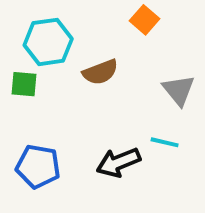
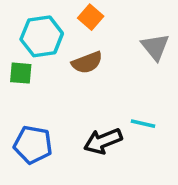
orange square: (145, 20) -> (91, 17), moved
gray triangle: (179, 90) -> (155, 47), moved

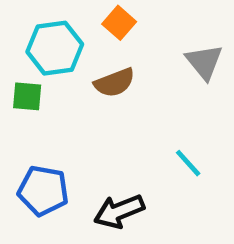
cyan line: (143, 124) -> (188, 163), turned 35
black arrow: (103, 141) -> (119, 211), moved

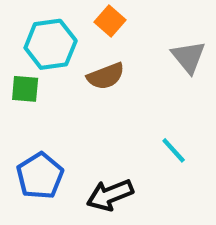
blue pentagon: (43, 191) -> (40, 176), turned 30

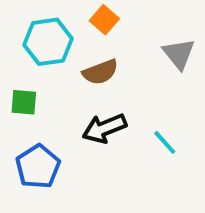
green square: (25, 89) -> (24, 102), moved
black arrow: (110, 195) -> (104, 128), moved

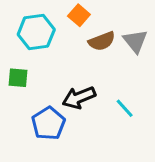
brown semicircle: (100, 72) -> (102, 41), moved
blue pentagon: (38, 167) -> (48, 123), moved

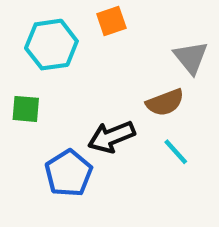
orange square: (79, 15) -> (111, 21), turned 30
brown semicircle: (102, 41) -> (165, 102), moved

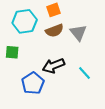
gray triangle: (191, 57) -> (78, 33), moved
brown semicircle: (165, 102) -> (54, 31), moved

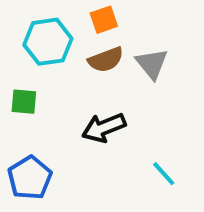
cyan line: (84, 73) -> (164, 174), moved
blue pentagon: (33, 83) -> (30, 178), moved

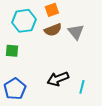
black arrow: (104, 128) -> (58, 79), moved
cyan line: (164, 174) -> (82, 87), turned 56

